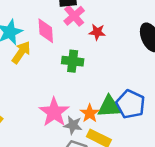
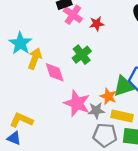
pink diamond: (46, 31) -> (55, 72), moved
green cross: (73, 61) -> (82, 55), turned -30

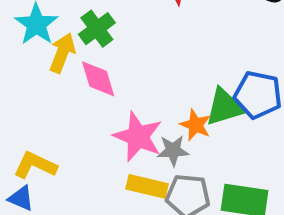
green cross: (82, 55) -> (97, 29), moved
yellow rectangle: (122, 116) -> (147, 186), moved

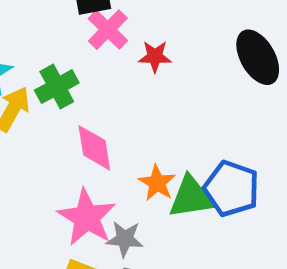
pink diamond: (98, 79) -> (94, 148), moved
orange star: (196, 125) -> (157, 183), moved

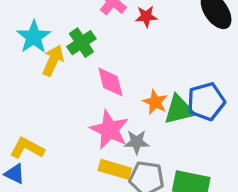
blue pentagon: (231, 189) -> (206, 101), turned -30

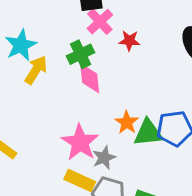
green cross: (81, 43) -> (81, 54), moved
pink diamond: (110, 82) -> (90, 78), moved
gray star: (137, 142) -> (104, 158), turned -30

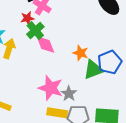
red star: (129, 41) -> (27, 18), moved
orange star: (127, 122) -> (81, 53), moved

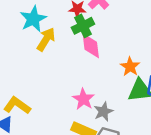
pink star: (51, 88) -> (83, 99), size x0.7

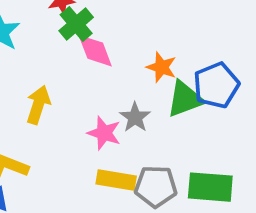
yellow arrow: (46, 39) -> (38, 105), moved
gray star: (103, 112) -> (135, 117), moved

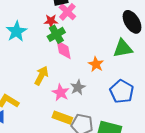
blue pentagon: (216, 85) -> (122, 91), moved, turned -30
green triangle: (185, 99) -> (123, 48), moved
yellow arrow: (38, 105) -> (41, 76), moved

